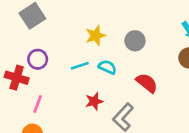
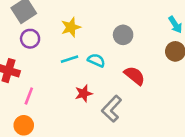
yellow star: (96, 36) -> (71, 27), moved
purple circle: (38, 59) -> (30, 39), moved

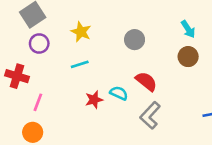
yellow star: (71, 27) -> (81, 32), turned -30
cyan semicircle: (96, 60) -> (119, 93), moved
gray L-shape: (112, 109) -> (150, 115), moved

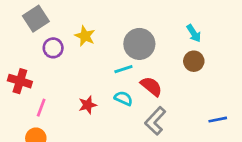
gray circle: (135, 40) -> (139, 44), size x1.5
purple circle: (39, 43) -> (53, 48), moved
cyan line: (80, 64) -> (123, 69), moved
red star: (94, 100) -> (88, 105), moved

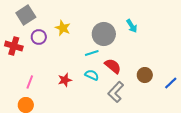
cyan arrow: (194, 33) -> (132, 26), moved
brown circle: (194, 61) -> (145, 75), moved
red cross: (20, 81) -> (14, 46), moved
blue line: (218, 120) -> (171, 83), moved, turned -32

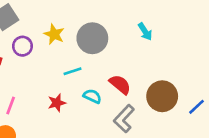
gray circle: (104, 34) -> (92, 38), moved
cyan line: (92, 53) -> (73, 71), moved
brown circle: (145, 75) -> (162, 96), size x1.5

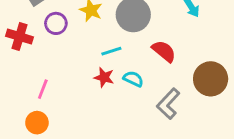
red semicircle: (120, 84) -> (164, 51), moved
red star: (57, 103) -> (104, 77), moved, turned 30

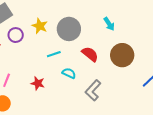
red star: (104, 77) -> (38, 83), moved
brown circle: (211, 79) -> (122, 55), moved

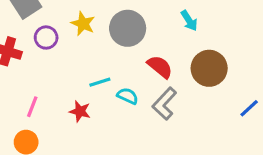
cyan line: (54, 54) -> (100, 82), moved
gray L-shape: (93, 90) -> (165, 104), moved

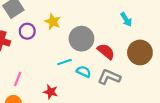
gray circle: (128, 28) -> (81, 39), moved
gray L-shape: (165, 104) -> (109, 77), turned 70
red star: (80, 111) -> (51, 92), moved

